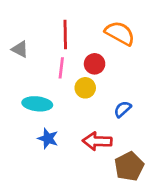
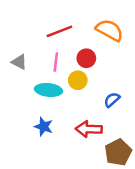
red line: (65, 35) -> (59, 31), turned 70
gray triangle: (20, 49) -> (19, 62), moved
cyan ellipse: (37, 104) -> (48, 90), moved

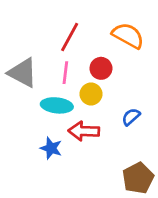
red line: (59, 31) -> (70, 37), turned -40
gray triangle: (19, 62) -> (23, 73), size x1.6
red arrow: (89, 129) -> (84, 131), moved

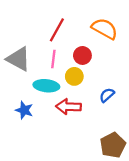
blue star: (51, 148) -> (24, 110), moved

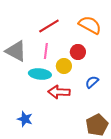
red line: (57, 30) -> (49, 26), turned 30
red circle: (82, 55) -> (78, 52), moved
blue star: (24, 110) -> (25, 119), moved

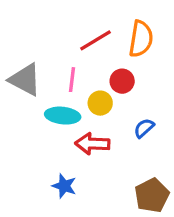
orange semicircle: (90, 25) -> (141, 39), turned 70
red line: (49, 26) -> (95, 40), moved
blue star: (25, 119) -> (64, 186), moved

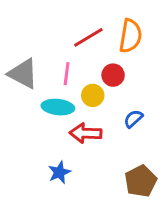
blue star: (64, 186) -> (59, 172), turned 30

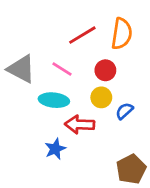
pink line: (67, 74) -> (62, 69), turned -65
yellow circle: (93, 95) -> (101, 97), moved
blue star: (59, 172) -> (55, 149), moved

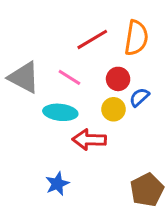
blue semicircle: (124, 111) -> (139, 97), moved
blue star: (55, 149) -> (57, 184), moved

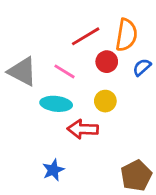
red circle: (118, 79) -> (107, 62), moved
blue semicircle: (139, 97) -> (142, 67), moved

